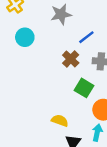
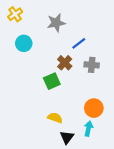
green square: (84, 88) -> (52, 81), moved, turned 35

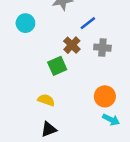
yellow semicircle: (55, 118) -> (46, 100), moved
cyan arrow: (88, 129) -> (111, 120), moved, turned 104
black triangle: (67, 137) -> (49, 129), moved, turned 32

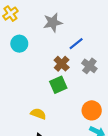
gray cross: (102, 48) -> (89, 66), turned 32
green square: (57, 66) -> (58, 85), moved

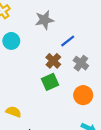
orange circle: (92, 110) -> (83, 95), moved
yellow semicircle: (38, 114) -> (13, 112), moved

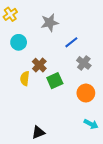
brown cross: (53, 61) -> (39, 65), moved
yellow semicircle: (13, 112) -> (25, 79), moved, turned -104

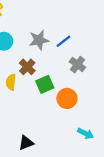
gray star: (50, 23) -> (39, 40), moved
orange circle: (86, 93) -> (67, 98), moved

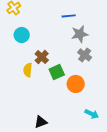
gray star: (39, 40) -> (80, 34), moved
blue line: (63, 41) -> (69, 16), moved, turned 32

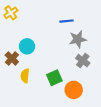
cyan circle: (22, 35) -> (27, 46), moved
brown cross: (42, 57) -> (12, 58), moved

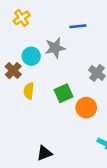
yellow cross: (11, 13) -> (22, 18), moved
gray star: (78, 39) -> (55, 48), moved

